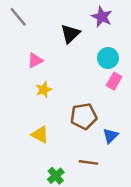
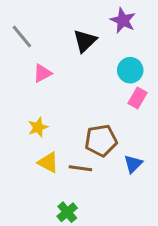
gray line: (18, 17) -> (22, 37), moved
yellow star: (44, 90) -> (38, 127), moved
brown line: (89, 162) -> (80, 168), moved

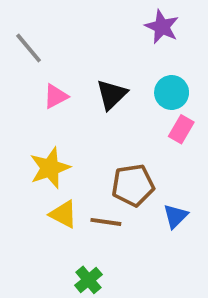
black triangle: (85, 41) -> (112, 94), moved
yellow star: (38, 127) -> (50, 168), size x1.5

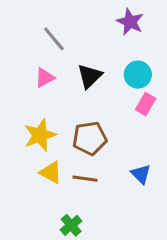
gray line: (29, 48) -> (54, 39), moved
brown pentagon: (133, 185) -> (90, 138), moved
blue triangle: (175, 216) -> (141, 174), turned -30

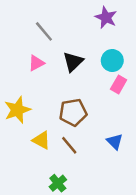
yellow star: (40, 135) -> (17, 110), moved
brown line: (85, 179) -> (69, 145), turned 42

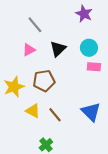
pink rectangle: (119, 85) -> (94, 67), turned 64
brown pentagon: (73, 112) -> (44, 81), moved
blue triangle: (115, 141) -> (91, 112), size x1.5

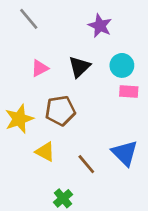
purple star: (84, 14) -> (100, 26), moved
gray line: (35, 25) -> (29, 19), moved
brown line: (55, 115) -> (86, 164), moved

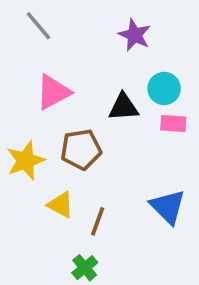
black triangle: (79, 67) -> (123, 107), moved, turned 40
pink triangle: (40, 68) -> (53, 92), size x1.5
brown line: (86, 164) -> (98, 221), moved, turned 60

